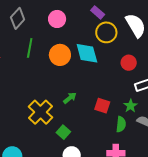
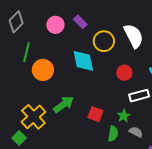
purple rectangle: (98, 12) -> (80, 22), moved
orange circle: (60, 55) -> (43, 70), moved
green arrow: (70, 98) -> (64, 104), size x1.5
green square: (63, 132) -> (19, 138), moved

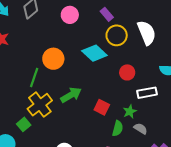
purple rectangle: (80, 22) -> (107, 14), moved
green line: (26, 52) -> (34, 78), moved
cyan diamond: (83, 61) -> (94, 53), turned -40
red circle: (124, 73) -> (127, 72), moved

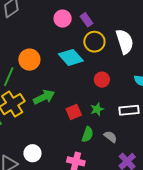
pink circle: (70, 15) -> (63, 19), moved
white rectangle: (147, 93) -> (129, 110), moved
red square: (102, 107) -> (74, 112), turned 35
green star: (130, 112) -> (97, 109), moved

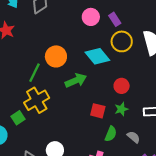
red circle: (102, 80) -> (122, 86), moved
green arrow: (44, 97) -> (76, 80), moved
red square: (74, 112) -> (98, 111), turned 35

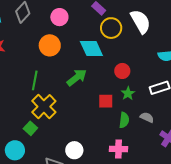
pink circle: (91, 17) -> (59, 17), moved
orange circle: (56, 56) -> (50, 45), moved
cyan diamond: (97, 56) -> (91, 48), turned 30

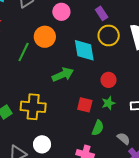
green line: (35, 80) -> (24, 52), moved
yellow cross: (44, 107) -> (33, 107), moved, turned 35
gray semicircle: (147, 117) -> (124, 139), moved

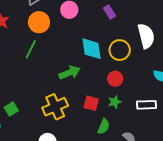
yellow circle: (109, 35) -> (120, 50), moved
orange circle: (45, 37) -> (39, 22), moved
yellow cross: (33, 107) -> (55, 107), moved, turned -30

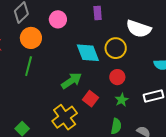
purple rectangle: (109, 12) -> (98, 13), turned 40
white semicircle: (146, 36) -> (139, 29), turned 135
red square: (91, 103) -> (91, 99), moved, turned 35

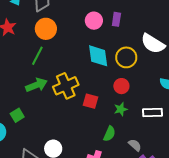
pink circle: (58, 19) -> (94, 21), moved
green arrow: (71, 81) -> (36, 85), moved
red square: (91, 99) -> (91, 101), turned -35
yellow cross: (65, 117) -> (66, 86), moved

